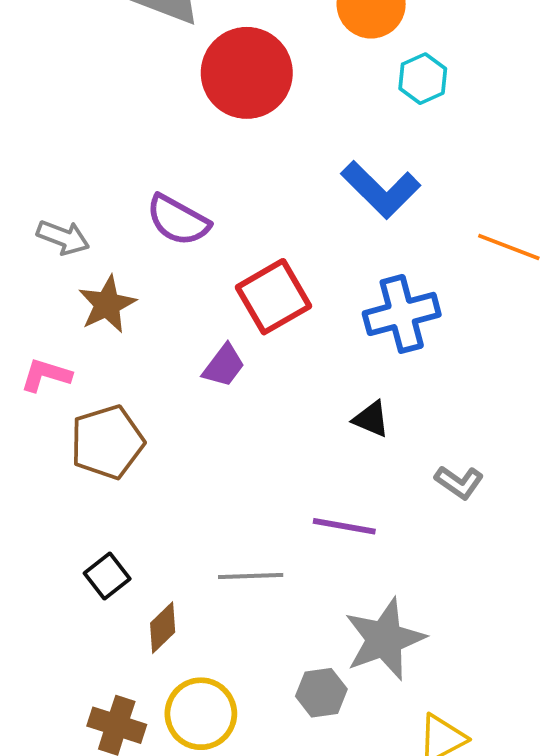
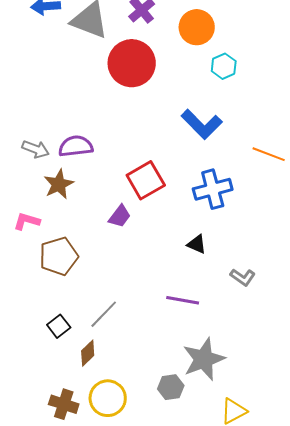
purple semicircle: (178, 220) -> (76, 146), moved, turned 144
gray line: (251, 576) -> (104, 314), moved, turned -44

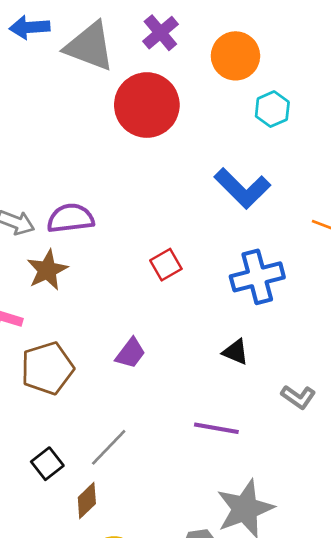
red square: (146, 180) -> (166, 265), size x0.6
purple trapezoid: (120, 216) -> (130, 353), moved

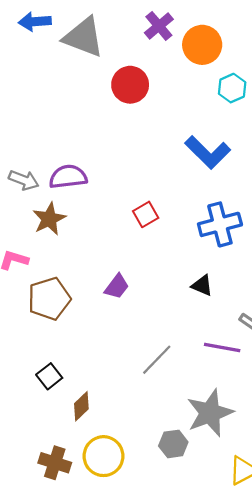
purple cross: (160, 33) -> (159, 26), moved
red circle: (147, 105) -> (130, 85), size x0.7
purple line: (216, 428) -> (222, 347), moved
gray line: (109, 447) -> (157, 360), moved

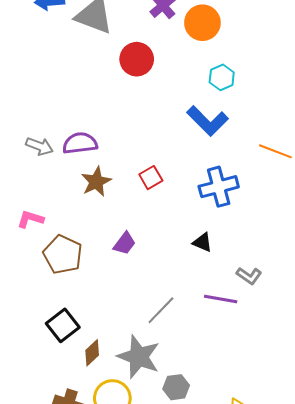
cyan hexagon: (232, 88) -> (222, 77), moved
brown star: (49, 219) -> (96, 182), moved
brown pentagon: (49, 299) -> (63, 255), turned -30
black square: (49, 376) -> (63, 325), size x1.4
gray star: (210, 413) -> (139, 357), moved, turned -30

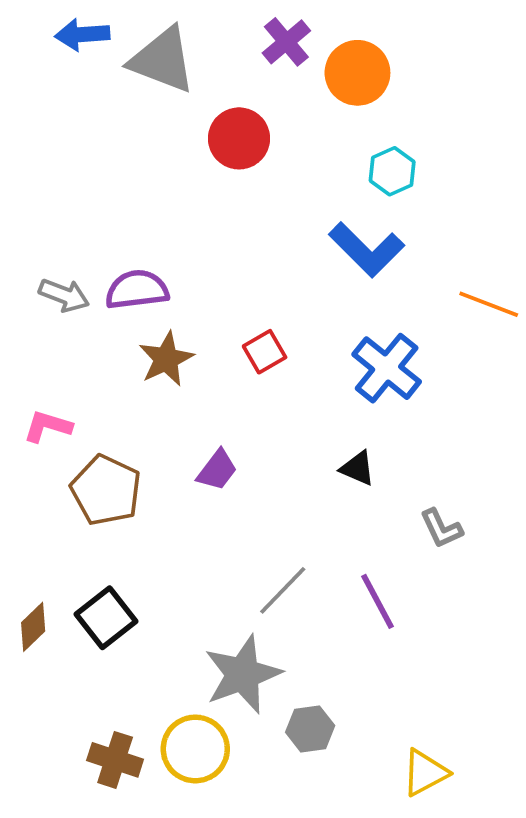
blue cross: (219, 187) -> (387, 368), turned -36
gray L-shape: (249, 276) -> (441, 528), turned 30
purple line: (221, 299) -> (378, 601), moved, turned 52
brown diamond: (92, 353) -> (33, 627), moved
gray star: (139, 357) -> (243, 674), turned 30

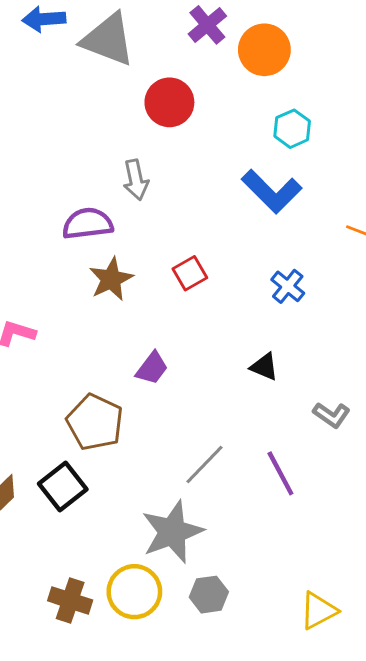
gray arrow: (64, 295) -> (136, 180), moved, turned 57
blue cross: (387, 368) -> (288, 286), size x0.6
brown pentagon: (106, 490) -> (95, 422), moved
gray L-shape: (441, 528) -> (332, 415), turned -30
gray hexagon: (310, 729) -> (209, 595), moved

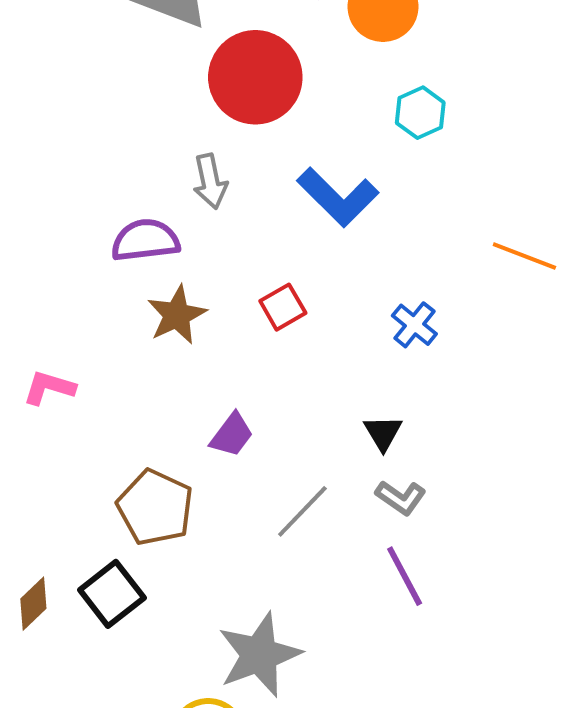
red circle: (169, 102) -> (255, 77), size x1.4
blue L-shape: (272, 191) -> (338, 197), moved
black triangle: (264, 367) -> (383, 433), turned 36
gray L-shape: (332, 415) -> (401, 498), moved
gray line: (204, 465) -> (302, 511), moved

